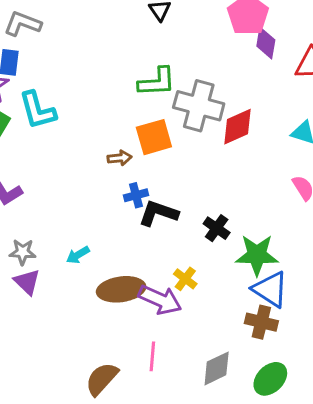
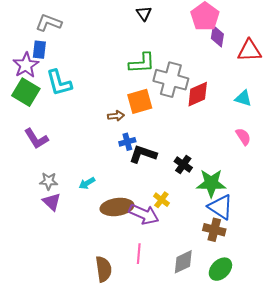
brown semicircle: (102, 379) -> (104, 269), turned 130

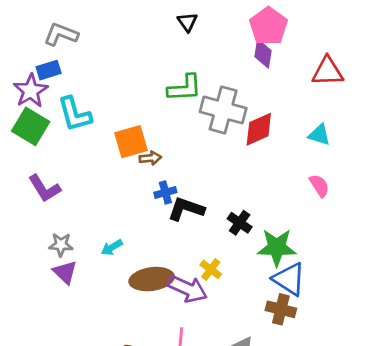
purple diamond: (217, 36) -> (263, 54), moved
blue rectangle: (39, 50) -> (49, 70), turned 66
orange square: (140, 101) -> (131, 142), moved

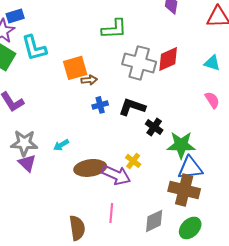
gray cross: (223, 110) -> (139, 63), moved
black L-shape: (186, 209) -> (132, 107), moved
gray star: (61, 245) -> (24, 143), size x1.5
blue triangle: (289, 279) -> (190, 168), turned -40
brown cross: (281, 309) -> (184, 190), size x1.4

